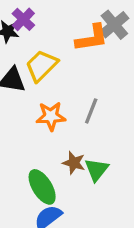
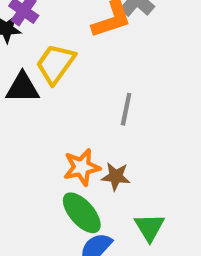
orange star: (51, 116) -> (82, 167), moved
green triangle: (97, 170) -> (149, 227), moved

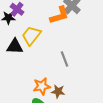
gray line: (126, 109) -> (65, 59), turned -35

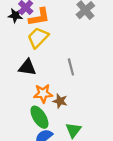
orange L-shape: (59, 15) -> (39, 17), moved
black triangle: (15, 46) -> (27, 67), moved

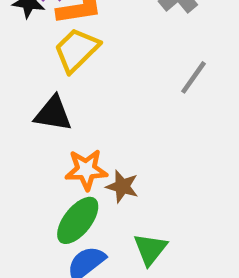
gray line: (71, 67) -> (194, 77), moved, turned 49
green ellipse: (39, 117) -> (78, 220), turned 70

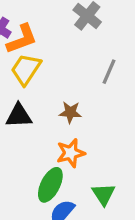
orange star: (86, 170) -> (71, 153), moved
brown star: (122, 186) -> (70, 112), moved

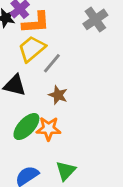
gray line: (109, 72) -> (52, 63), moved
green ellipse: (50, 185) -> (26, 127), moved

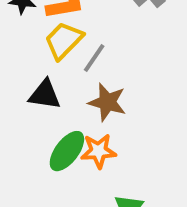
brown star: (58, 95) -> (107, 102), size x1.4

